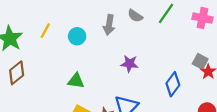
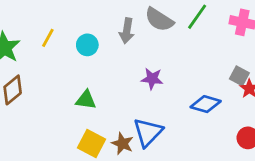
gray semicircle: (135, 16) -> (159, 20), size x1.5
blue diamond: (173, 84) -> (206, 104), turned 70

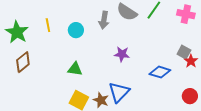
yellow line: (48, 38) -> (48, 25), turned -40

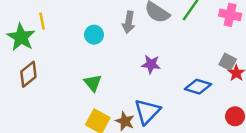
yellow line: (48, 25) -> (42, 21), moved
green triangle: (75, 69) -> (93, 83), turned 42

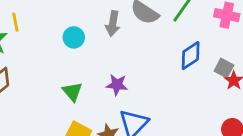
purple star: (151, 64) -> (117, 85), moved
blue diamond: (198, 87) -> (191, 56), moved, turned -50

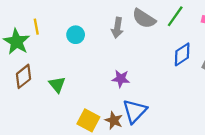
cyan circle: (74, 37) -> (76, 35), moved
green triangle: (72, 92) -> (57, 85), moved

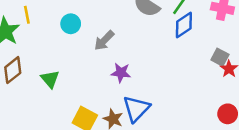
gray arrow: (117, 28) -> (104, 40), moved, turned 36
blue diamond: (182, 54) -> (184, 25), moved

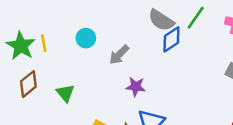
yellow line: (27, 15) -> (44, 43), moved
blue diamond: (184, 25) -> (171, 39), moved

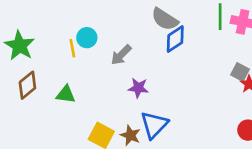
green line: (196, 18) -> (220, 17), moved, turned -35
yellow line: (44, 43) -> (72, 48), moved
green triangle: (65, 93) -> (66, 94), turned -42

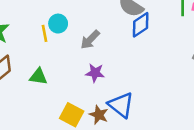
purple star: (138, 88) -> (95, 73), moved
blue triangle: (154, 125) -> (121, 105), turned -36

